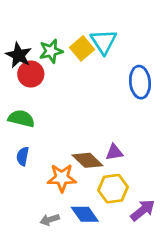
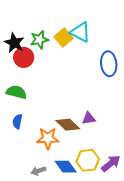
cyan triangle: (104, 42) -> (80, 32), turned -30
yellow hexagon: (113, 189) -> (88, 160), moved

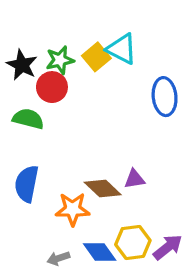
red circle: (24, 57) -> (52, 87), moved
green semicircle: (16, 92) -> (28, 119), moved
blue semicircle: (17, 121) -> (27, 184), size x1.6

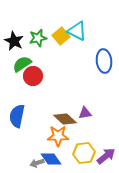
red circle: (52, 87) -> (33, 76), moved
green semicircle: (28, 119) -> (22, 64), moved, turned -48
orange star: (73, 209) -> (58, 136), moved
blue diamond: (100, 252) -> (51, 159), moved

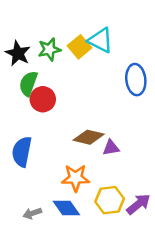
green semicircle: (22, 64) -> (28, 84), turned -36
brown diamond: (65, 119) -> (89, 137), moved, turned -30
gray arrow: (37, 163) -> (32, 213), moved

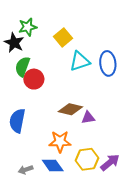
cyan triangle: (100, 40) -> (80, 61), moved, turned -45
green star: (49, 49) -> (28, 27), moved

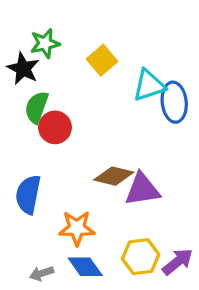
cyan triangle: (80, 61) -> (149, 85), moved
purple triangle: (88, 118) -> (142, 189), size x1.6
orange star: (60, 142) -> (77, 228), moved

